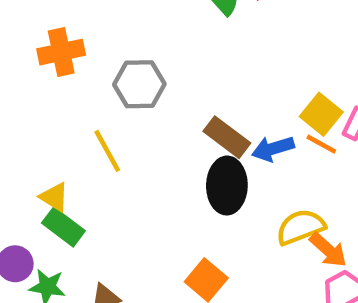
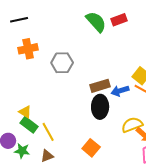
brown rectangle: (227, 137) -> (100, 86), turned -54
yellow line: (107, 151) -> (48, 132), moved

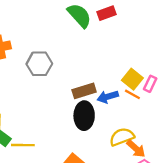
yellow line: (48, 132) -> (23, 145), turned -60

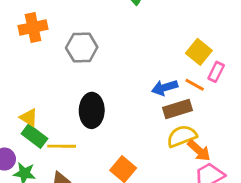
yellow square: (132, 79) -> (199, 52), moved
brown rectangle: (84, 91) -> (177, 109), moved
black ellipse: (84, 116) -> (92, 110), moved

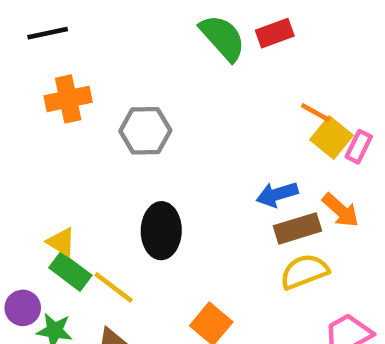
pink rectangle: (216, 72) -> (359, 147), moved
orange line: (195, 85) -> (316, 113), moved
yellow line: (62, 146) -> (114, 287), turned 36
orange arrow: (199, 150) -> (341, 210), moved

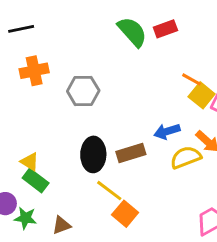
brown rectangle: (297, 228) -> (131, 153), moved
yellow semicircle: (304, 272) -> (186, 157), moved
yellow line: (114, 287) -> (109, 191), moved

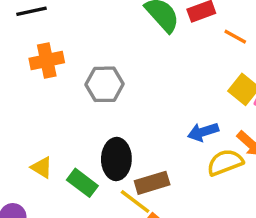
orange line: (191, 79) -> (235, 37), moved
brown rectangle: (131, 153) -> (152, 183), moved
green rectangle: (36, 180) -> (82, 183), moved

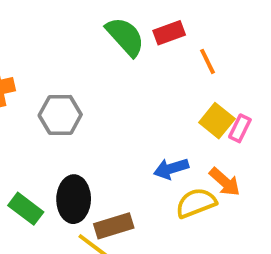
orange line: (235, 37) -> (207, 61), turned 35
green rectangle: (82, 183) -> (26, 209), moved

